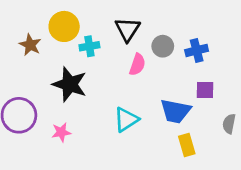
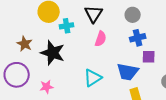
brown star: (30, 45) -> (25, 44), moved
gray circle: (163, 46) -> (133, 15), moved
blue cross: (197, 50) -> (138, 38), moved

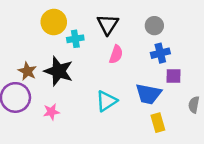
brown star: (25, 44) -> (27, 71), moved

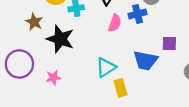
blue cross: (160, 53) -> (138, 14), moved
brown star: (27, 71) -> (34, 22), moved
yellow rectangle: (158, 123) -> (121, 88), moved

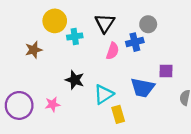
brown star: (34, 22) -> (34, 50), turned 30
black star: (60, 39) -> (75, 80), moved, size x0.7
purple circle: (19, 64) -> (19, 105), moved

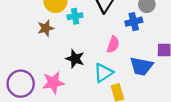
brown star: (34, 50) -> (46, 28), moved
pink semicircle: (113, 51) -> (113, 45), moved
pink star: (52, 104) -> (53, 83), size x1.5

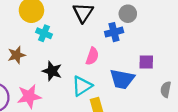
cyan cross: (75, 16) -> (44, 33), moved, turned 32
brown star: (46, 28) -> (17, 55), moved

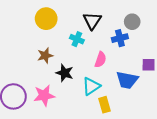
cyan cross: (44, 33) -> (77, 39), moved
brown star: (17, 55) -> (45, 56), moved

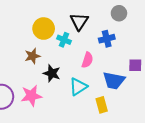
yellow circle: (46, 19) -> (44, 29), moved
gray circle: (132, 22) -> (119, 13), moved
yellow rectangle: (105, 105) -> (102, 105), moved

